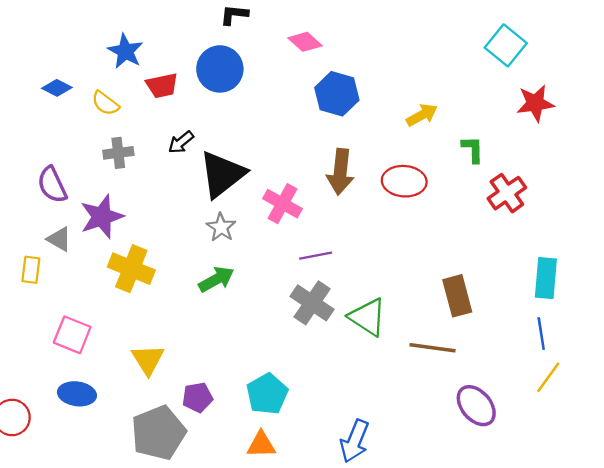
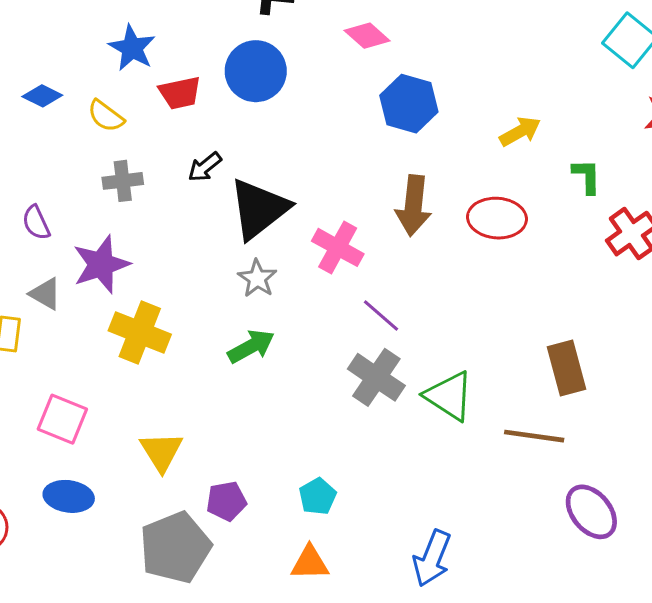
purple semicircle: (52, 185) -> (36, 223), size x0.7
purple line: (316, 256) -> (381, 315), turned 52
cyan pentagon: (267, 394) -> (318, 496), size x0.7

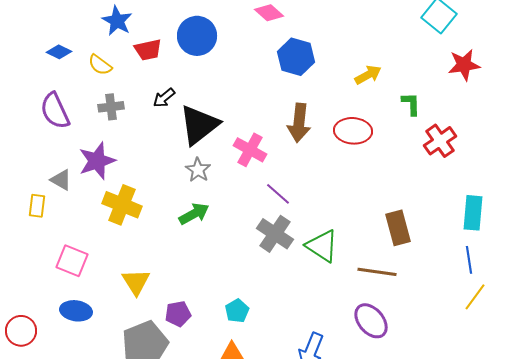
purple semicircle: (36, 223) -> (55, 111), moved, size x1.6
purple ellipse: (591, 512) -> (371, 321), moved

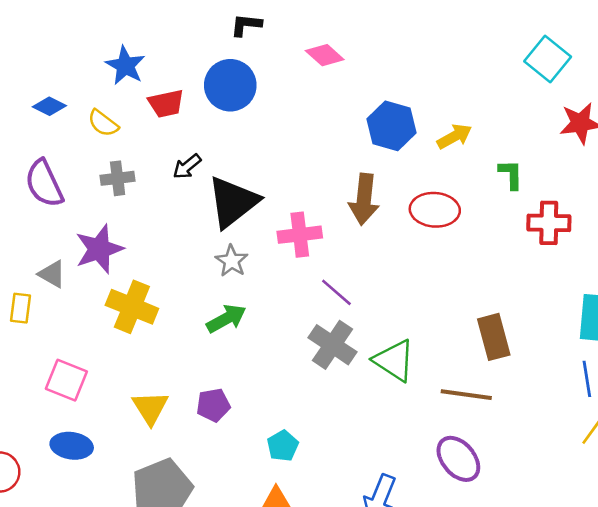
blue hexagon: (296, 57) -> (392, 126), moved
red cross: (440, 141) -> (549, 223), turned 36
pink cross: (250, 150) -> (300, 235), turned -36
purple pentagon: (178, 314) -> (213, 405), moved

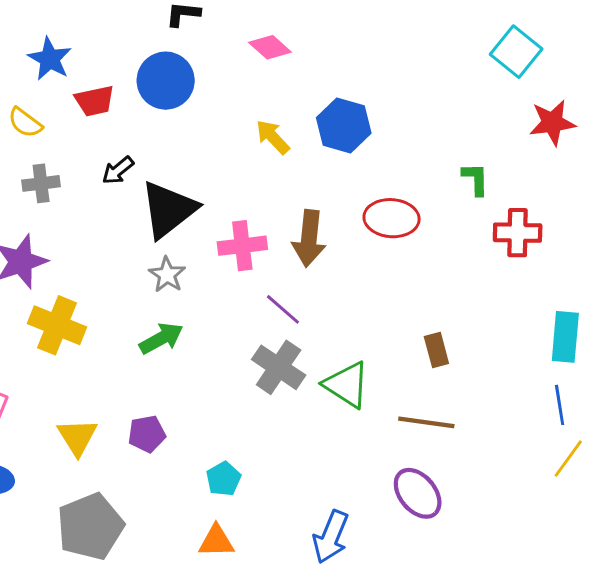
yellow arrow: (454, 136) -> (273, 137), moved, turned -104
brown arrow: (364, 199) -> (309, 238), moved
brown rectangle: (494, 337) -> (436, 350), moved, size x0.7

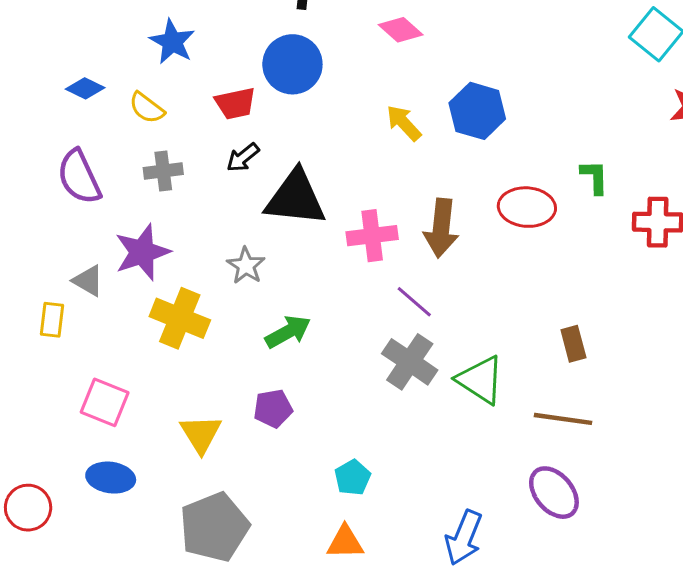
red trapezoid: (95, 101) -> (235, 103), moved
green L-shape: (476, 179) -> (595, 177), moved
black triangle: (169, 209) -> (295, 198), turned 44
gray star: (167, 275) -> (246, 266), moved
purple pentagon: (147, 434) -> (273, 408), moved

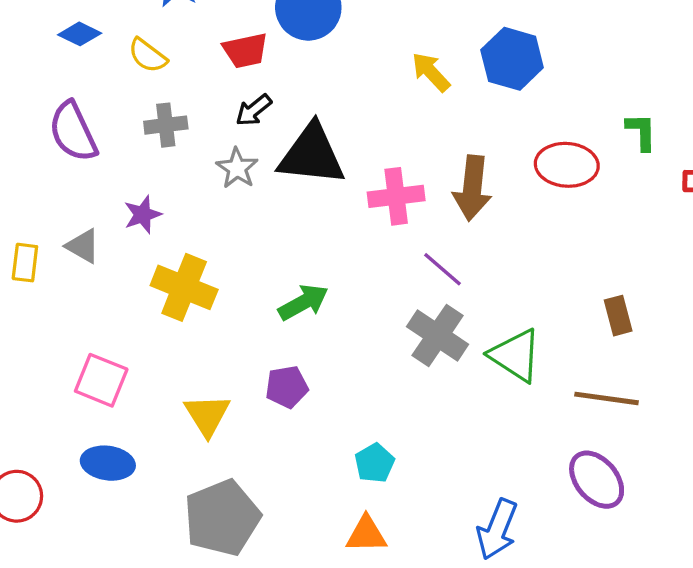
purple star: (142, 252) -> (143, 215), size x0.6
gray star: (246, 266) -> (237, 168), moved
yellow rectangle: (52, 320) -> (25, 263), moved

